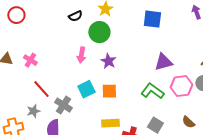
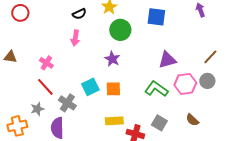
green circle: (99, 32) -> (120, 30), moved
pink arrow: (81, 55) -> (75, 38), moved
pink cross: (30, 60) -> (46, 63), moved

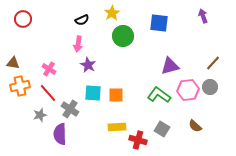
purple star: (112, 59) -> (88, 65), moved
cyan square: (90, 87) -> (93, 93), turned 30
orange cross: (17, 126) -> (20, 86), moved

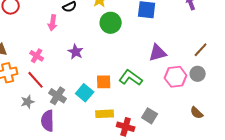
pink arrow: (78, 44) -> (53, 23), moved
cyan square: (93, 93) -> (85, 93), moved, turned 36
green L-shape: (159, 95) -> (131, 78), moved
brown semicircle: (195, 126) -> (197, 113), moved

